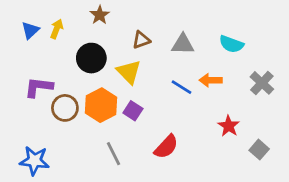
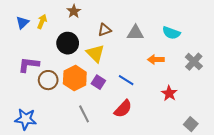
blue line: (181, 87) -> (126, 80), moved
gray square: (259, 150) -> (191, 124), moved

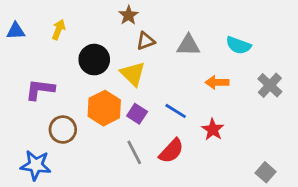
brown star: (74, 11) -> (129, 15), moved
blue triangle: (23, 23) -> (16, 31), moved, turned 40
brown circle: (48, 80) -> (63, 130), moved
red star: (169, 93) -> (213, 130), moved
gray line: (84, 114) -> (134, 152), moved

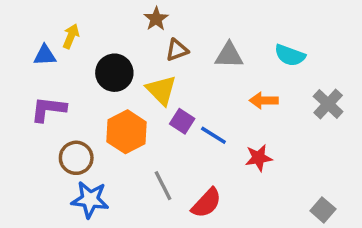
blue triangle: (16, 31) -> (45, 55), moved
purple square: (137, 114) -> (182, 121), moved
red star: (213, 130) -> (259, 158), turned 30
red semicircle: (171, 151) -> (206, 203), moved
blue star: (36, 165) -> (90, 200), moved

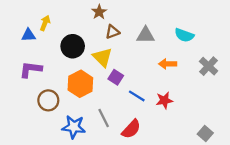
blue line: (213, 135) -> (137, 96), moved
blue star: (90, 200) -> (74, 127), moved

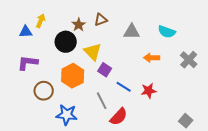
brown star: (99, 12) -> (79, 25), moved
brown triangle: (112, 32) -> (101, 20), moved
gray line: (104, 118) -> (102, 101), moved

